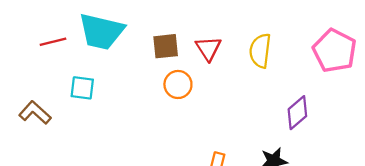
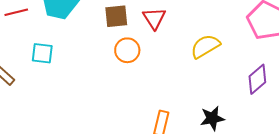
yellow semicircle: (260, 51) -> (205, 46), moved, turned 52
purple diamond: (297, 113) -> (257, 79), moved

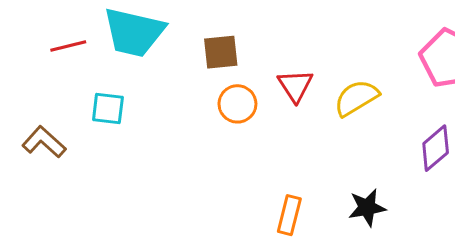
red triangle: (154, 18) -> (295, 86), moved

